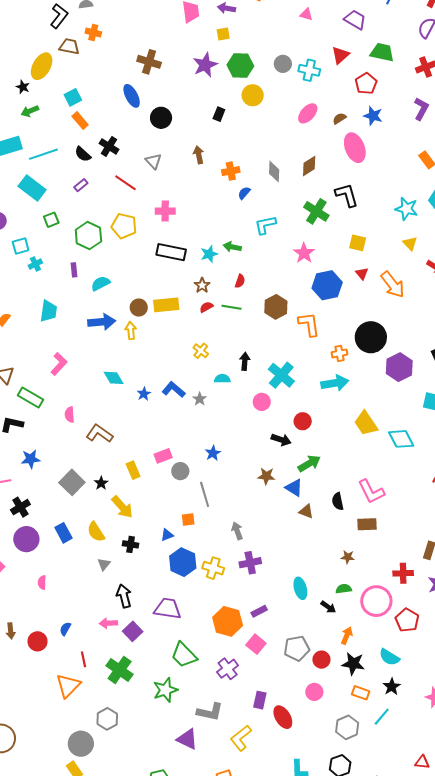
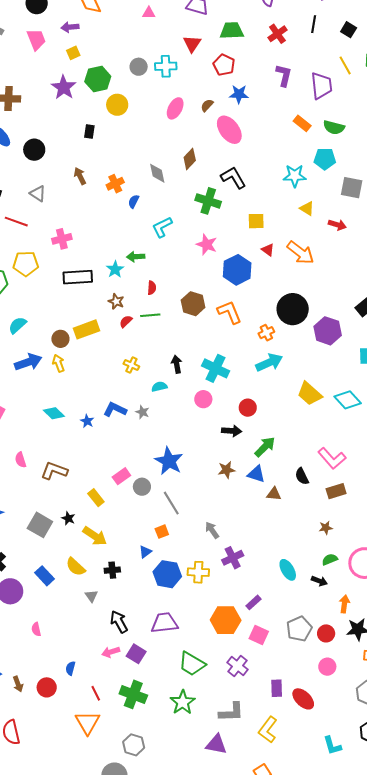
blue star: (213, 453) -> (169, 461), size x1.8

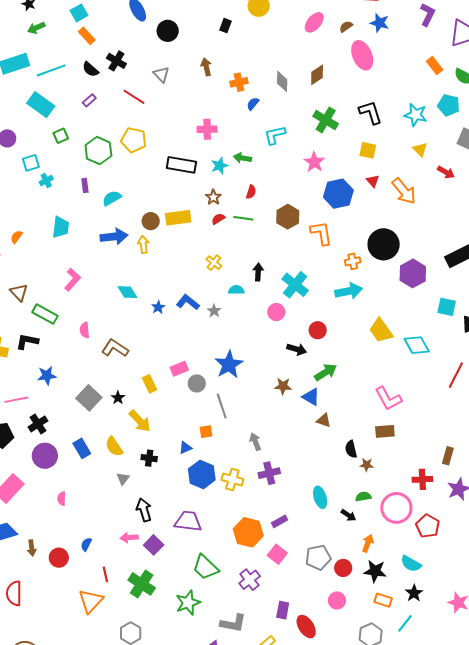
black L-shape: (233, 178) -> (371, 112), moved
pink cross: (62, 239) -> (207, 129), moved
black semicircle: (302, 476) -> (351, 449), moved

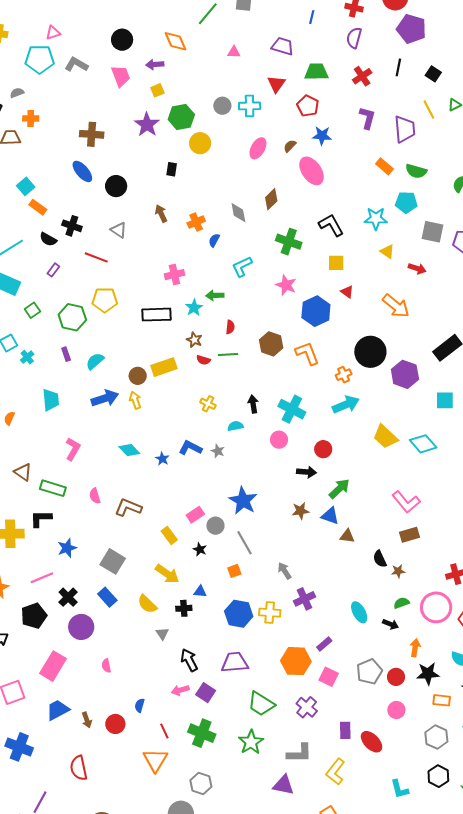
orange arrow: (404, 191) -> (396, 306), moved
red semicircle: (218, 219) -> (203, 360), turned -120
black star: (118, 398) -> (200, 549), moved
blue rectangle: (82, 448) -> (107, 597), moved
blue triangle: (185, 448) -> (200, 592), moved, turned 40

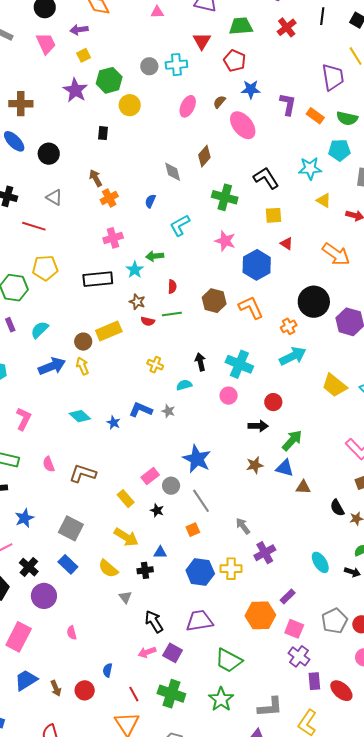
purple L-shape: (367, 118) -> (288, 104), moved
orange cross: (196, 222) -> (109, 198), moved
purple cross: (307, 707) -> (299, 656), moved

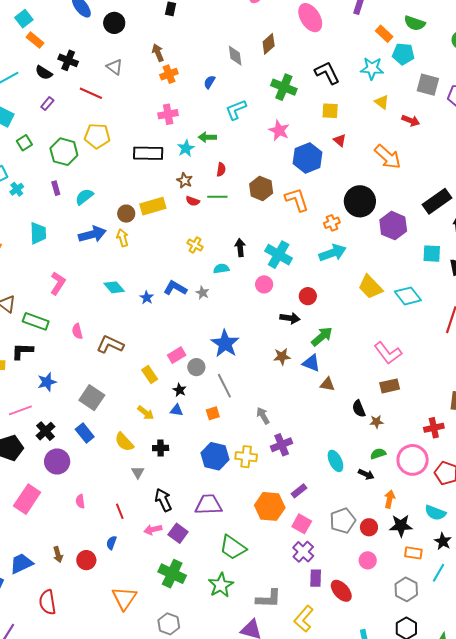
orange rectangle: (315, 116) -> (384, 34), moved
yellow arrow: (126, 537) -> (146, 413), size x0.7
blue triangle: (160, 552) -> (177, 410), moved
blue trapezoid: (26, 680) -> (21, 564), moved
red line: (134, 694) -> (120, 511), moved

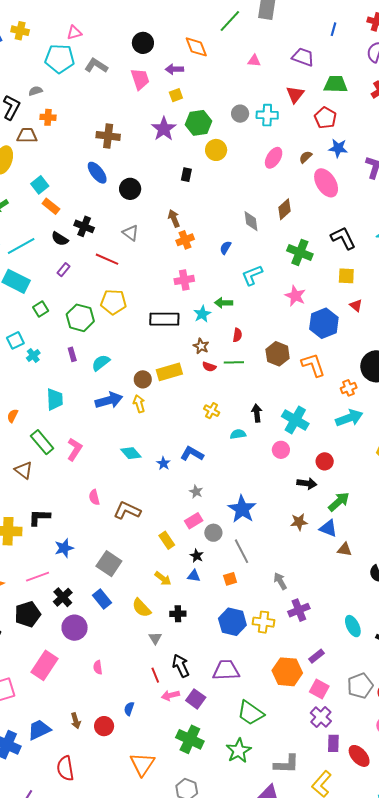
gray star: (202, 293) -> (196, 492), moved
green rectangle: (36, 321) -> (42, 442), moved, turned 30
red line: (120, 511) -> (155, 675), moved

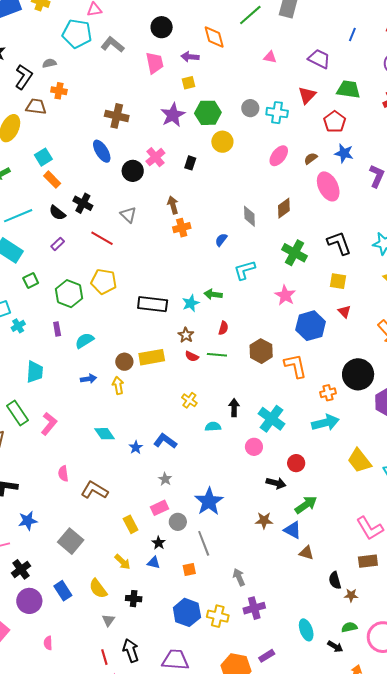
pink cross: (184, 280) -> (155, 157), moved, turned -36
blue arrow: (109, 400) -> (88, 379), size x0.6
blue rectangle: (102, 599) -> (63, 591), moved

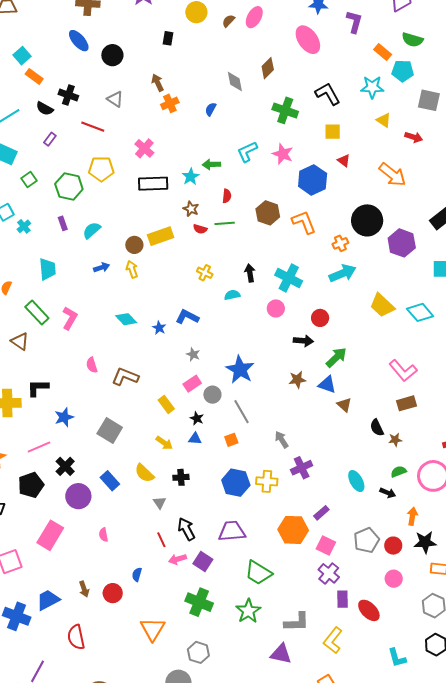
pink cross: (155, 157) -> (144, 148), moved
brown semicircle: (311, 158) -> (228, 21), moved
cyan L-shape: (245, 270) -> (247, 152), moved
brown triangle: (306, 553) -> (344, 405), turned 35

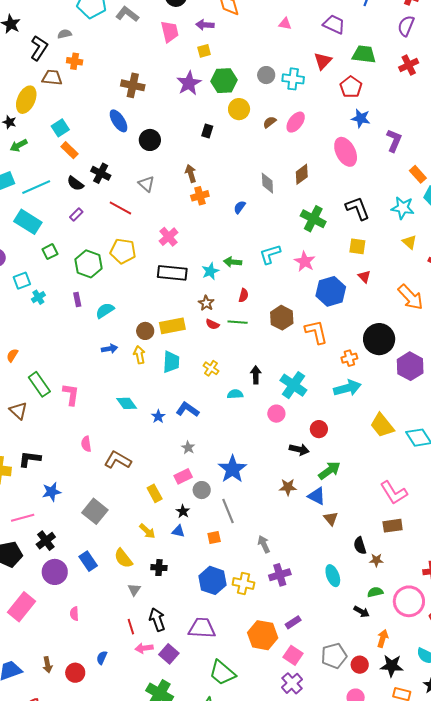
cyan trapezoid: (47, 269) -> (171, 362), moved
pink L-shape: (70, 318) -> (71, 394), turned -30
cyan ellipse: (356, 481) -> (333, 576), moved

